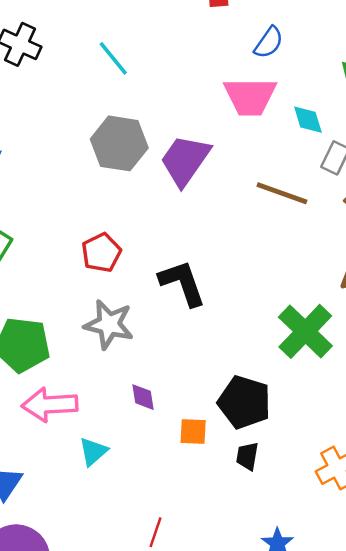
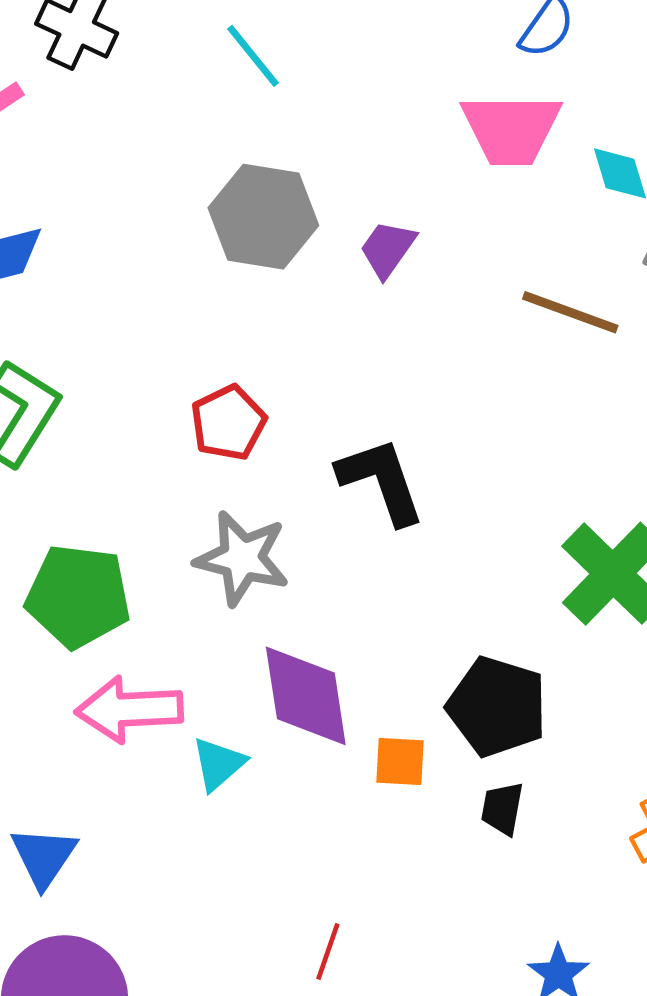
purple trapezoid: (185, 160) -> (388, 249), size x0.6
purple diamond: (143, 397) -> (306, 696), size x2.0
cyan triangle: (93, 452) -> (218, 764), moved

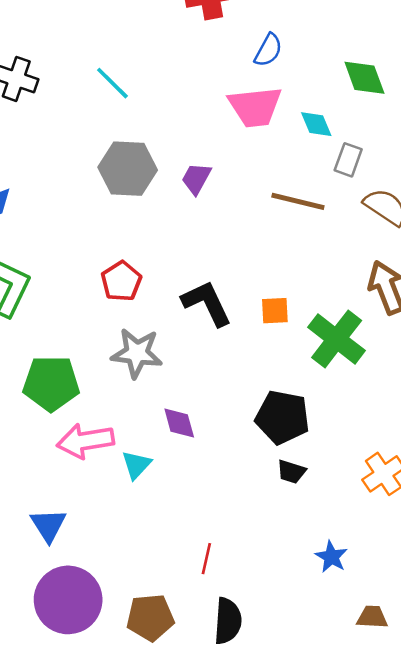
purple diamond: (306, 696) -> (179, 423), size x0.6
orange square: (400, 762) -> (275, 311), moved
black trapezoid: (502, 809) -> (291, 472), turned -76

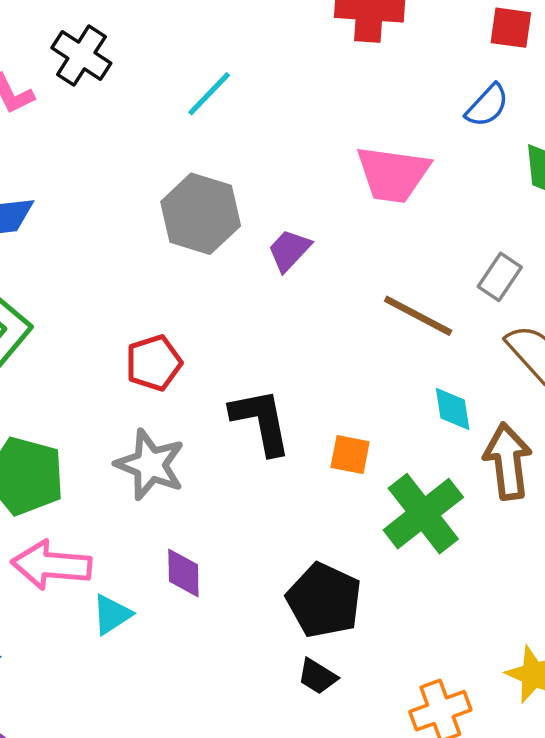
blue semicircle: (268, 50) -> (487, 106), moved
cyan line: (112, 83) -> (209, 94), turned 75
cyan diamond: (316, 124) -> (453, 409), moved

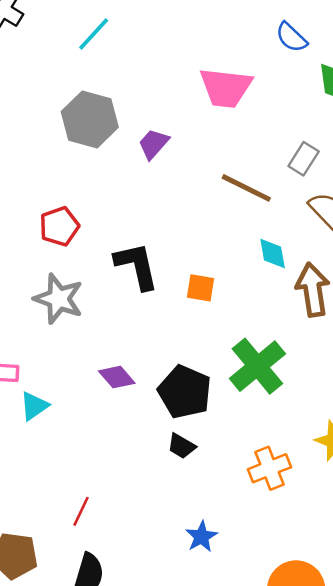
blue semicircle: (487, 106) -> (291, 37), turned 92
green cross: (423, 514) -> (257, 366), moved
purple diamond: (183, 573) -> (117, 377), moved, turned -39

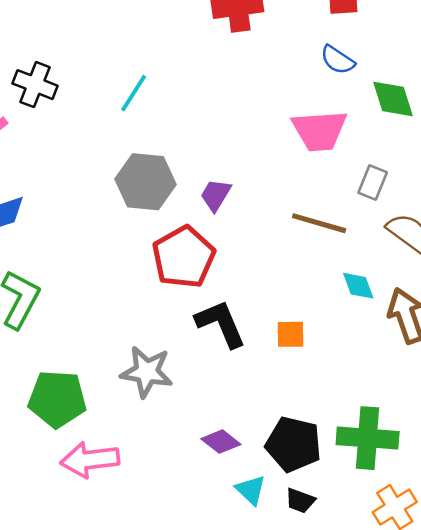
pink trapezoid: (226, 88) -> (319, 131), moved
red pentagon: (59, 226) -> (184, 257), moved, size x1.5
green cross: (257, 366) -> (368, 438), moved, turned -36
cyan triangle: (34, 406) -> (251, 490), moved, turned -32

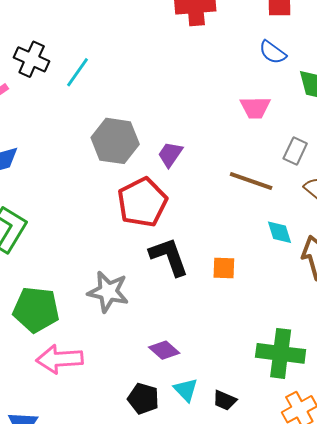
cyan line: (134, 93) -> (78, 72), moved
pink trapezoid: (319, 131) -> (255, 108), size x0.7
black pentagon: (293, 444) -> (143, 399), moved, size x0.7

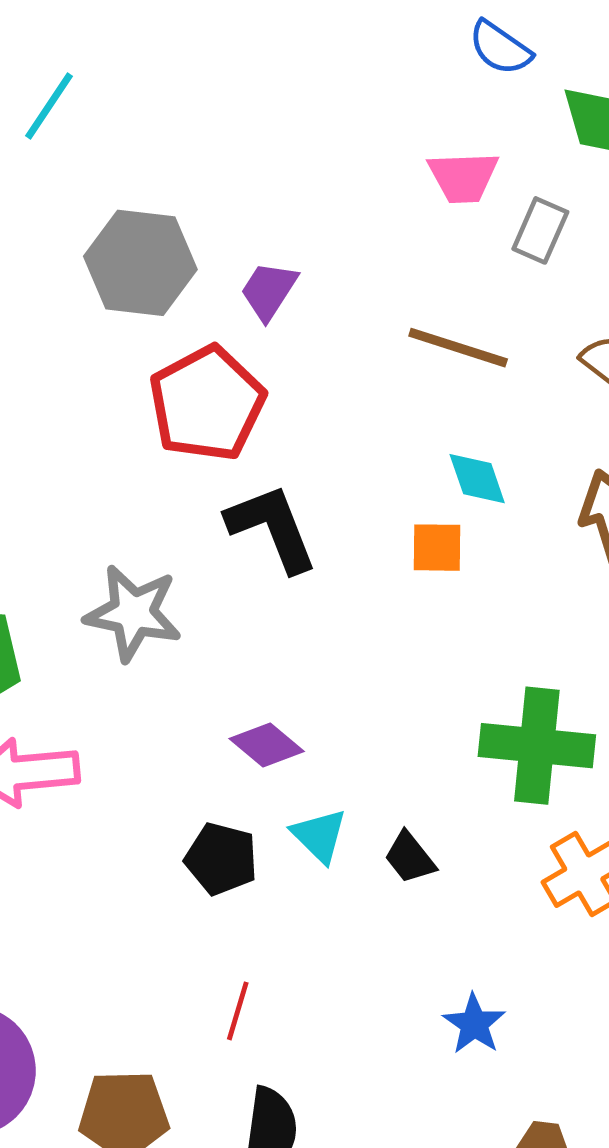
gray rectangle: (295, 151) -> (540, 230), moved
cyan diamond: (280, 232) -> (477, 479), moved
orange square: (224, 268) -> (437, 548), moved
black trapezoid: (225, 400) -> (410, 858), turned 30

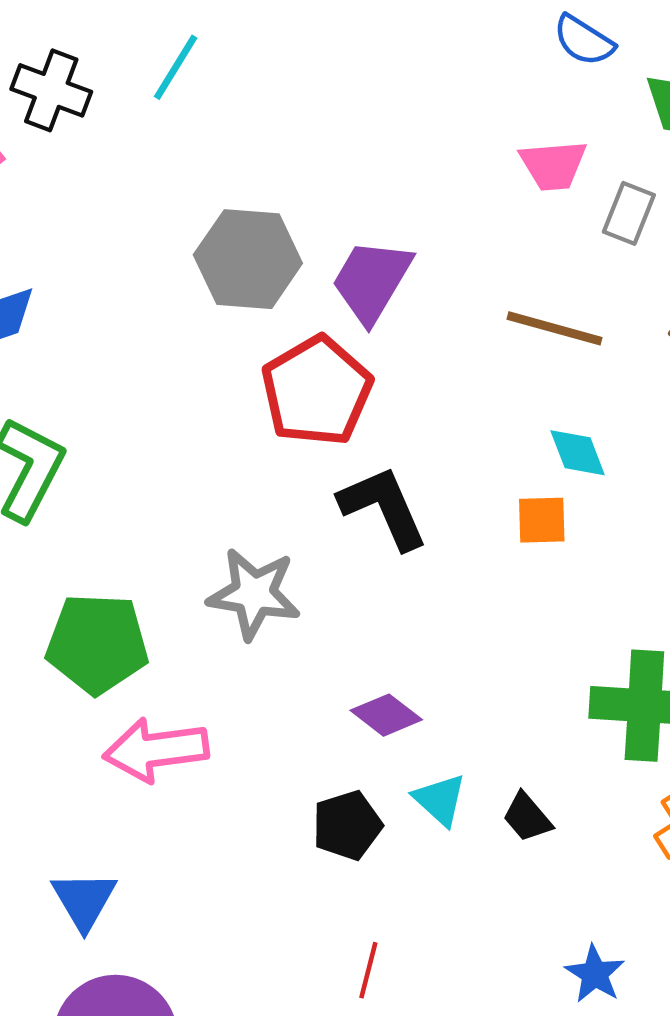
cyan line: (49, 106) -> (176, 67), moved
purple trapezoid: (269, 291) -> (372, 281), size x1.5
black pentagon: (221, 859) -> (347, 825), turned -30

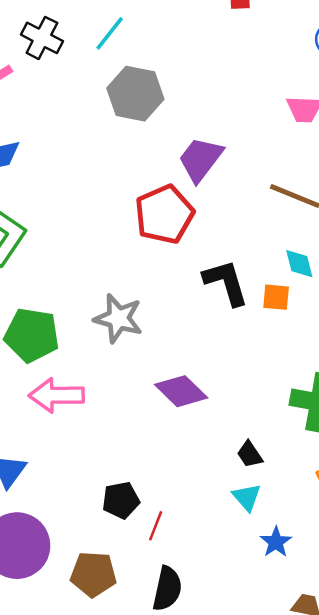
gray hexagon: (248, 259) -> (135, 94), moved
black L-shape: (384, 507) -> (226, 282), moved
purple diamond: (386, 715) -> (181, 391), size x1.4
cyan triangle: (440, 800) -> (247, 497), moved
black pentagon: (347, 825) -> (121, 500), moved

